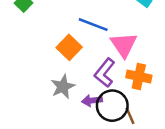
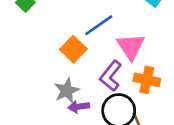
blue line: (93, 25) -> (99, 25), turned -56
purple arrow: (92, 101) -> (79, 107), moved

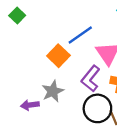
purple arrow: (79, 107) -> (30, 105), moved

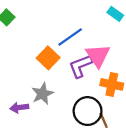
purple L-shape: (91, 79) -> (81, 66), moved, turned 30

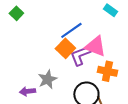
pink triangle: (98, 56) -> (95, 46), turned -35
orange square: (48, 58) -> (65, 48), moved

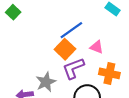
pink triangle: (95, 46) -> (97, 47), size x0.6
purple L-shape: (80, 55) -> (73, 68), moved

